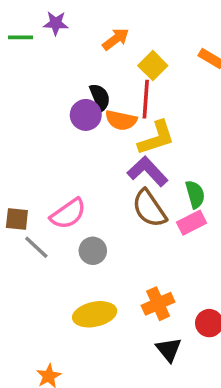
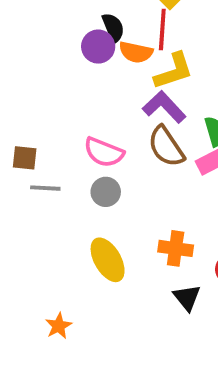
pink semicircle: (68, 214) -> (104, 152), moved, turned 57
gray line: (36, 247) -> (45, 188), turned -40
orange cross: (158, 304) -> (176, 248), turned 32
yellow ellipse: (95, 314) -> (108, 260), turned 72

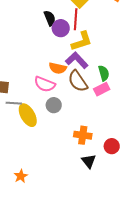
purple circle: (98, 47) -> (61, 28), moved
orange semicircle: (136, 52) -> (58, 68), moved
gray circle: (106, 192) -> (54, 105), moved
yellow ellipse: (108, 260) -> (28, 115), moved

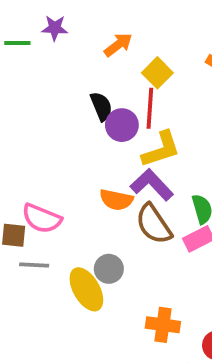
pink semicircle: (45, 84) -> (42, 218), moved
yellow ellipse: (28, 115) -> (86, 289), moved

